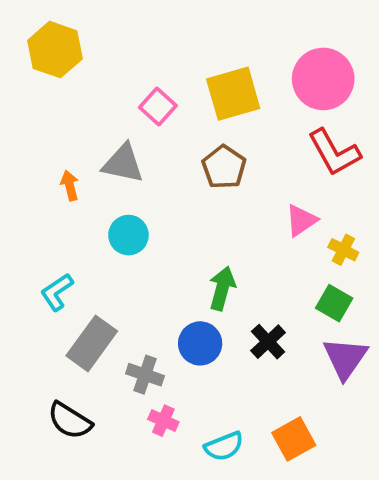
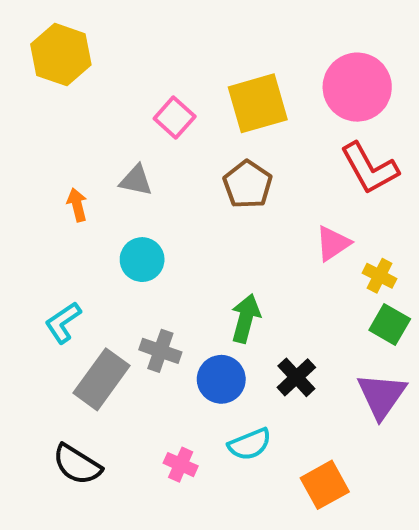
gray triangle: (123, 163) -> (136, 180), size x0.7
green square: (334, 303) -> (390, 325), moved
gray cross: (145, 375) -> (160, 351), moved
cyan semicircle: (224, 446) -> (250, 444), moved

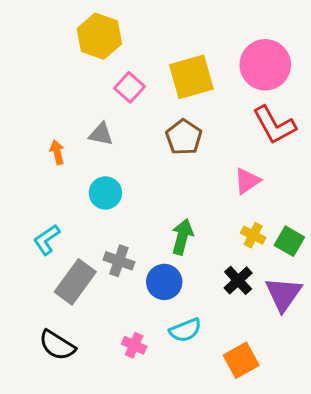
yellow hexagon: (61, 55) -> (99, 36), moved
yellow cross: (380, 276) -> (253, 235), moved
black cross: (296, 377) -> (238, 280), moved

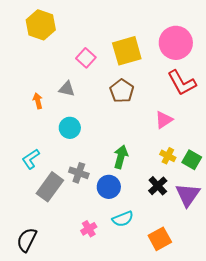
yellow hexagon: (99, 36) -> (41, 25), moved
black semicircle: (57, 345) -> (27, 240), moved, turned 85
pink cross: (134, 345) -> (89, 229), turned 35

